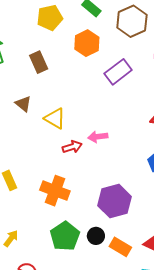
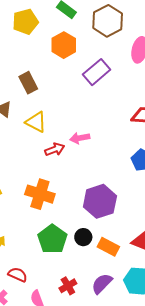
brown rectangle: (39, 62) -> (28, 83), moved

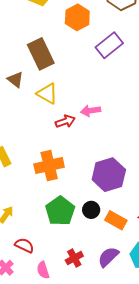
brown rectangle: (28, 83) -> (41, 54), size x1.4
orange cross: (40, 194) -> (49, 166), turned -32

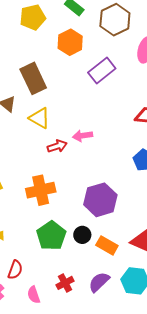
red semicircle: (24, 245) -> (15, 270), turned 84

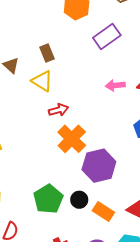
brown rectangle: (33, 78) -> (47, 53), moved, size x0.6
pink arrow: (83, 136) -> (115, 85), moved
orange cross: (41, 190) -> (72, 139), moved, turned -36

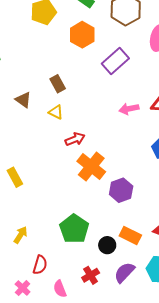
yellow triangle: (42, 81) -> (56, 112), size x0.7
purple hexagon: (99, 166) -> (121, 190), size x0.7
black circle: (79, 200) -> (107, 245), moved

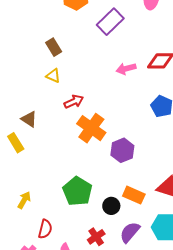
brown triangle: (23, 100) -> (29, 119), moved

